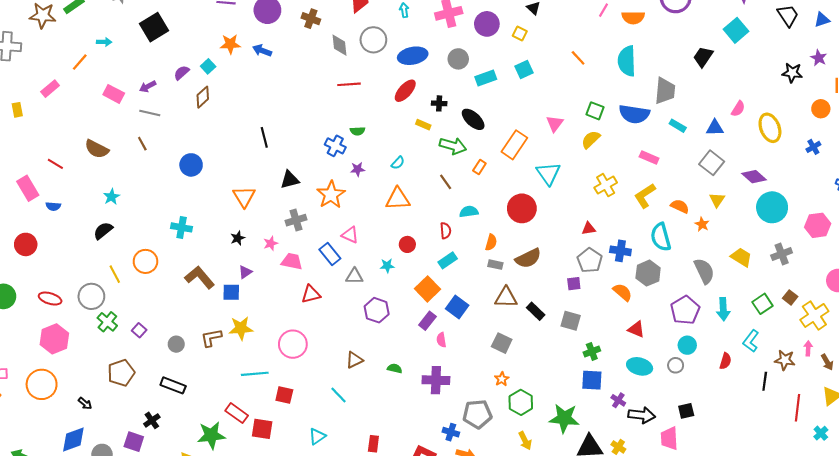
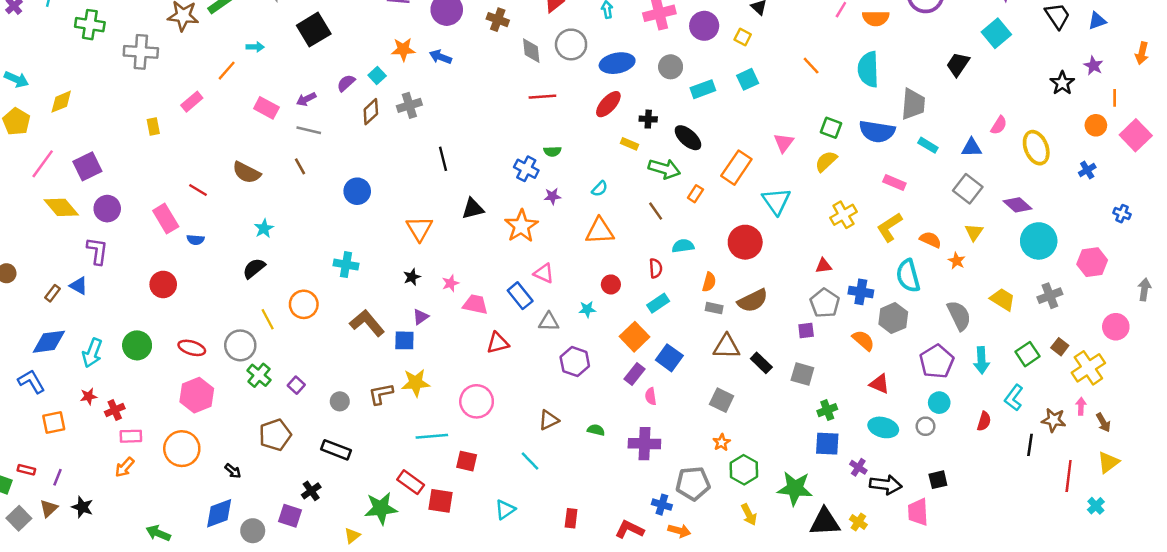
black star: (792, 73) -> (1062, 83), turned 30
gray cross: (296, 220) -> (409, 105), moved

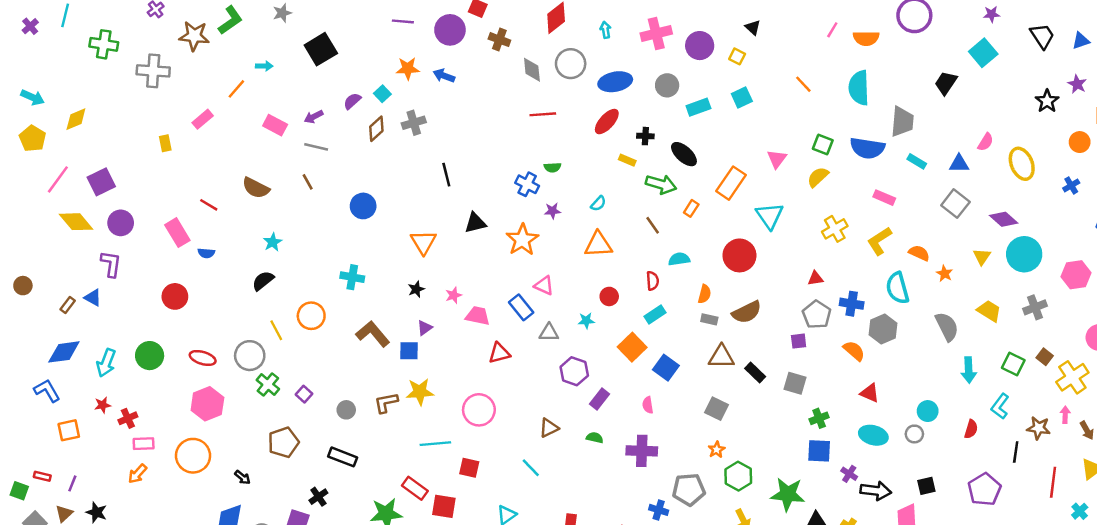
yellow triangle: (974, 232) -> (982, 257), moved
green square: (1027, 354) -> (1013, 364), turned -30
purple pentagon: (937, 362) -> (984, 489), moved
purple rectangle: (635, 374) -> (600, 399), moved

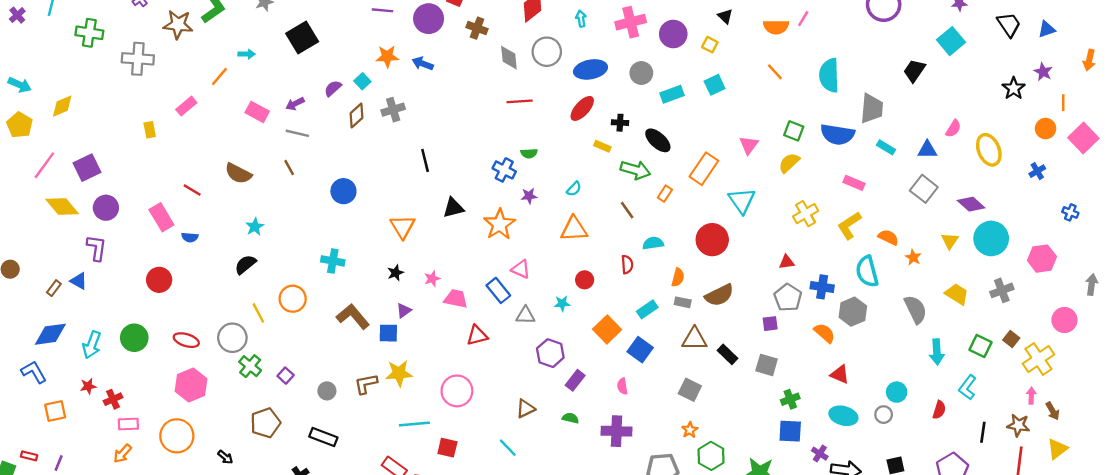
orange semicircle: (866, 38) -> (776, 27), moved
cyan rectangle: (655, 315) -> (647, 309), moved
brown star: (1039, 428) -> (1018, 425), moved

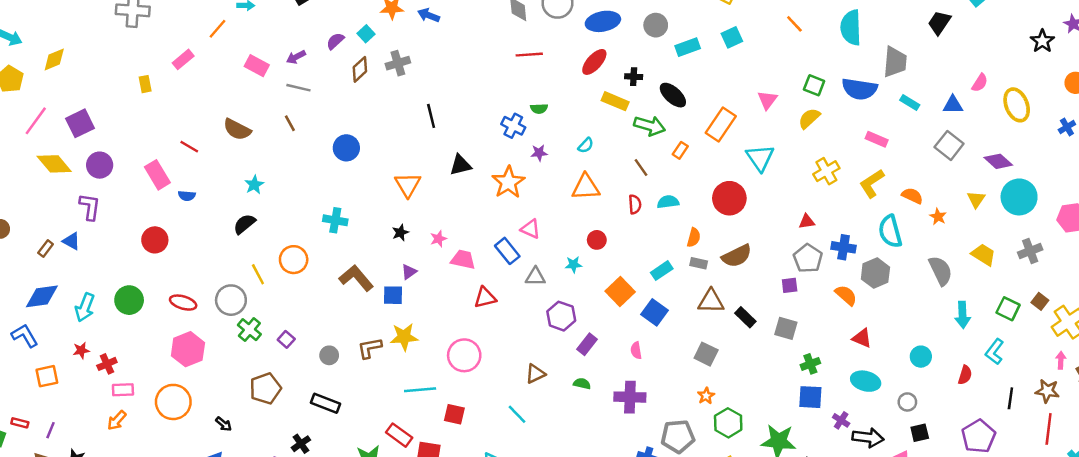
yellow rectangle: (602, 146) -> (615, 101), size x1.5
red semicircle: (627, 264) -> (635, 204), moved
gray circle: (884, 415) -> (907, 402), moved

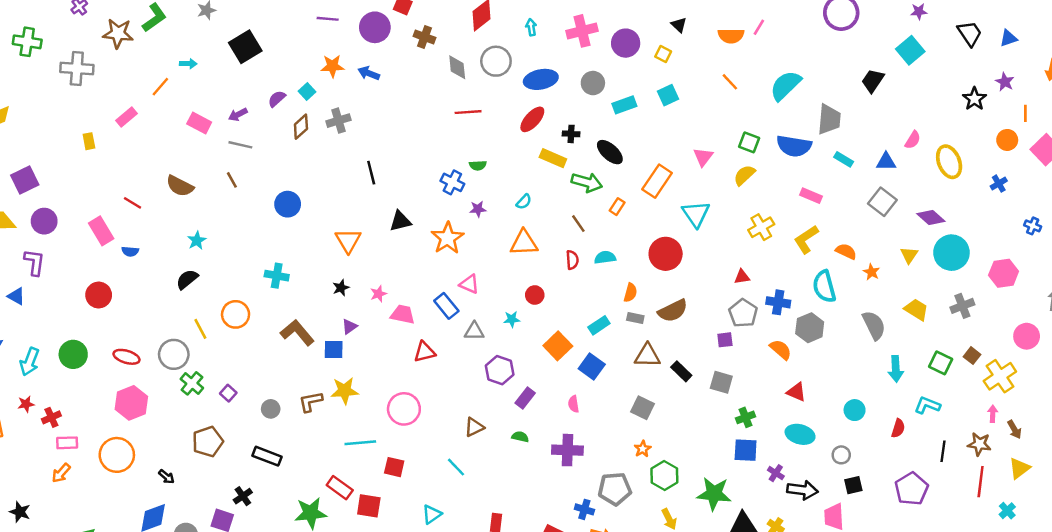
cyan semicircle: (851, 28) -> (786, 85), turned 48
cyan L-shape: (995, 352) -> (927, 405), turned 75

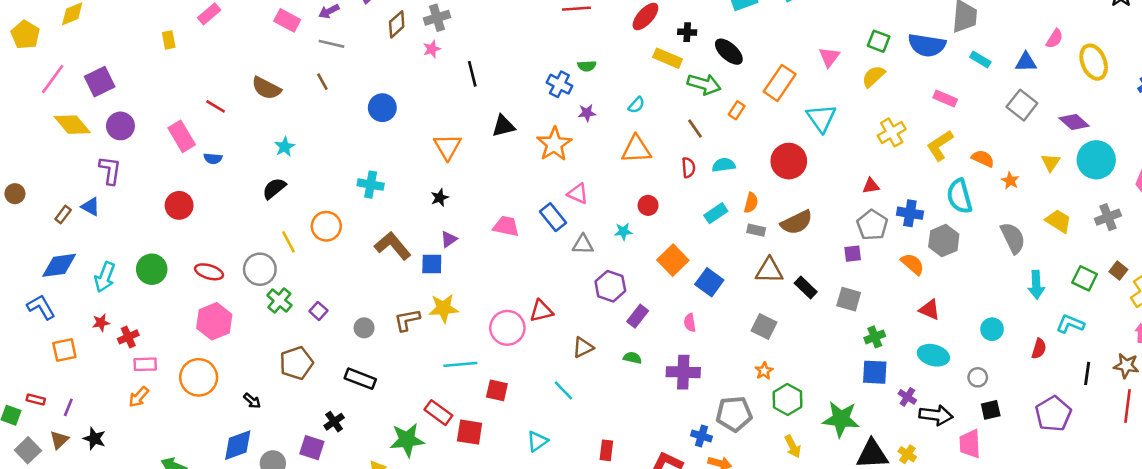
pink star: (378, 294) -> (432, 49), moved
cyan rectangle: (599, 325) -> (716, 213), moved
red triangle: (425, 352) -> (541, 311), moved

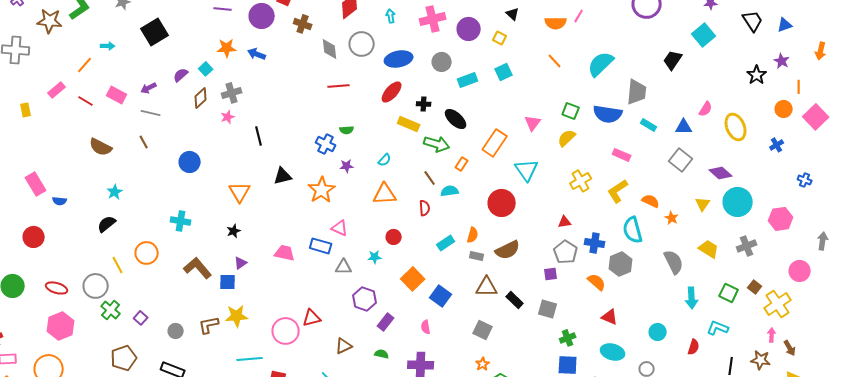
red line: (216, 106) -> (86, 101), moved
cyan semicircle: (724, 165) -> (450, 191), moved
blue rectangle: (553, 217) -> (321, 246), turned -35

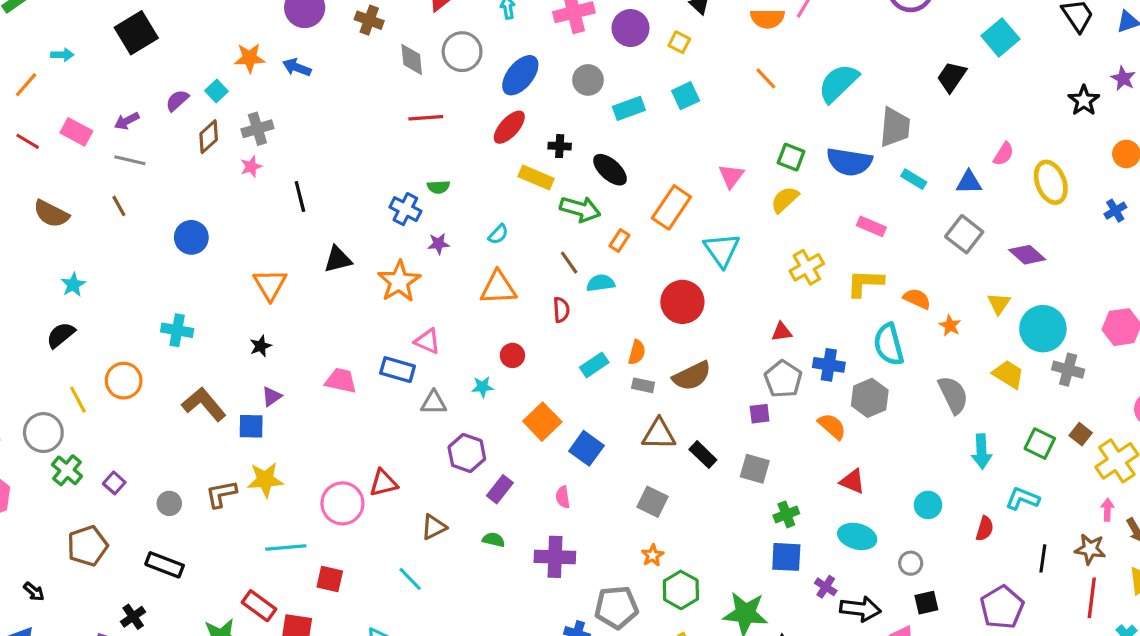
blue ellipse: (399, 59) -> (520, 75), turned -40
yellow L-shape: (618, 191) -> (865, 283), turned 35
cyan circle: (738, 202) -> (1043, 329), moved
gray cross: (747, 246) -> (1068, 370), turned 36

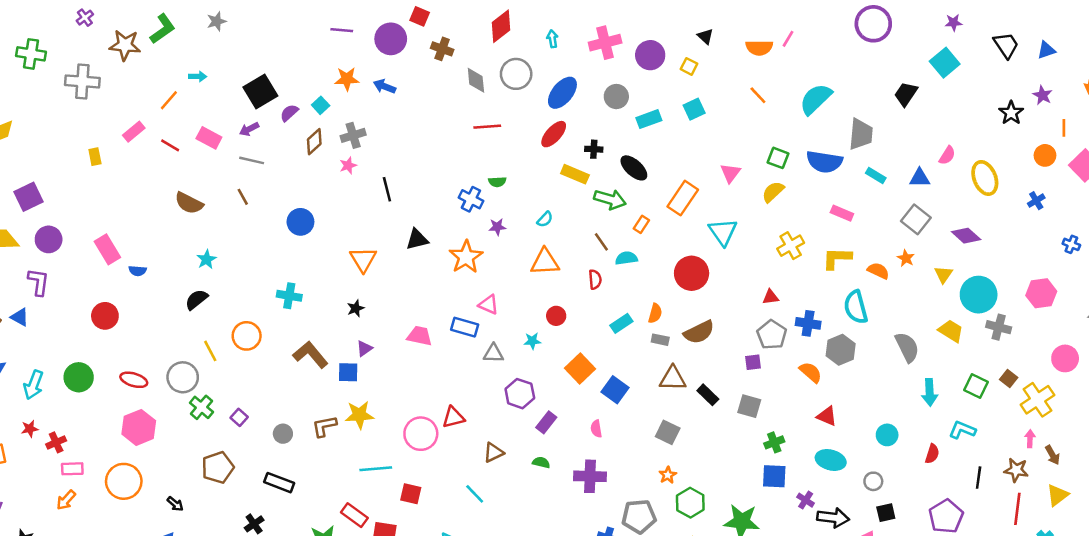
black square: (136, 33) -> (260, 91), moved
orange star: (950, 326) -> (906, 258), moved

